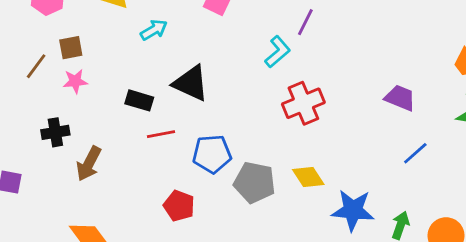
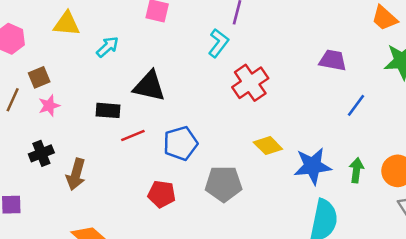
gray pentagon: (254, 182) -> (224, 184), moved

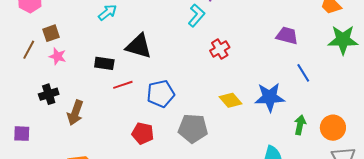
red cross: (250, 83) -> (220, 49), size x0.7
blue line: (356, 105) -> (303, 73), turned -72
pink star: (49, 106) -> (58, 56), turned 30
blue star: (313, 166) -> (270, 97), moved

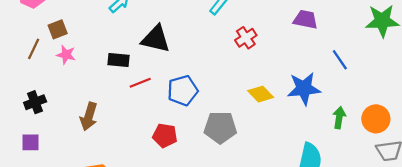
purple trapezoid: (287, 36) -> (305, 19), moved
black cross: (49, 94) -> (35, 102), moved

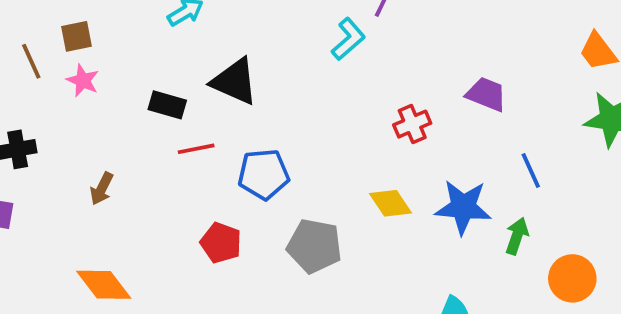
red cross: (246, 38) -> (412, 124), moved
brown line: (34, 49) -> (31, 61), turned -60
brown arrow: (89, 116) -> (102, 189), size x0.7
green arrow: (339, 118) -> (517, 236), moved

